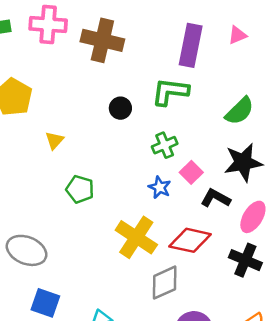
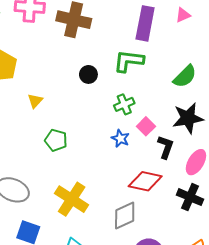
black L-shape: (215, 198) -> (166, 147), turned 80
yellow cross: (136, 237) -> (72, 199), moved

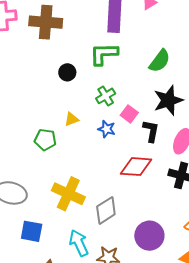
yellow triangle: (35, 101) -> (72, 119), moved, turned 35
gray diamond: (125, 215) -> (106, 210), moved

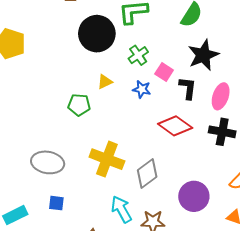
black circle: (67, 72) -> (97, 34), size x2.0
red diamond: (136, 167) -> (175, 126), turned 36
blue square: (32, 231) -> (56, 203), moved, size x0.7

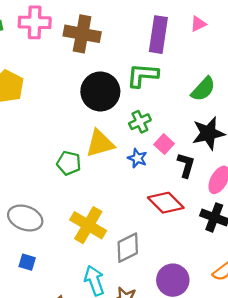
yellow triangle: (105, 82) -> (100, 143), size x1.8

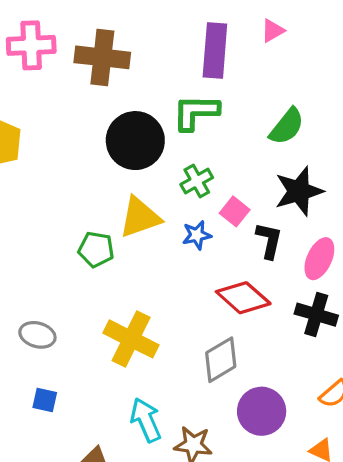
blue star: (137, 158) -> (197, 235), turned -30
gray ellipse: (25, 218) -> (37, 335), size x0.7
gray diamond: (128, 248) -> (221, 360), moved

